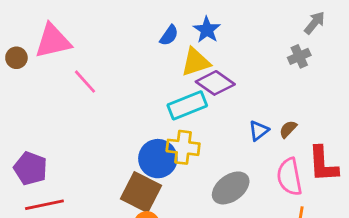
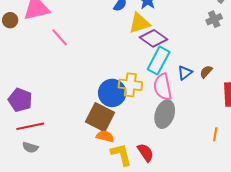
cyan rectangle: (187, 105) -> (159, 61), moved, turned -40
pink semicircle: (289, 177) -> (163, 87), moved
gray ellipse: (231, 188) -> (165, 114), turned -36

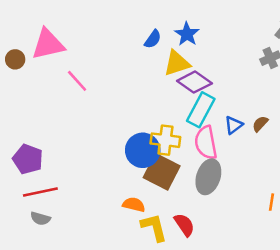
brown square: (100, 117) -> (162, 172), moved

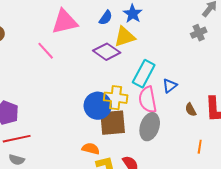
pink triangle: (48, 44) -> (65, 22), moved
purple diamond: (194, 82) -> (107, 52), moved
brown semicircle: (260, 124) -> (191, 110), moved, turned -72
brown square: (162, 172) -> (113, 123), turned -32

